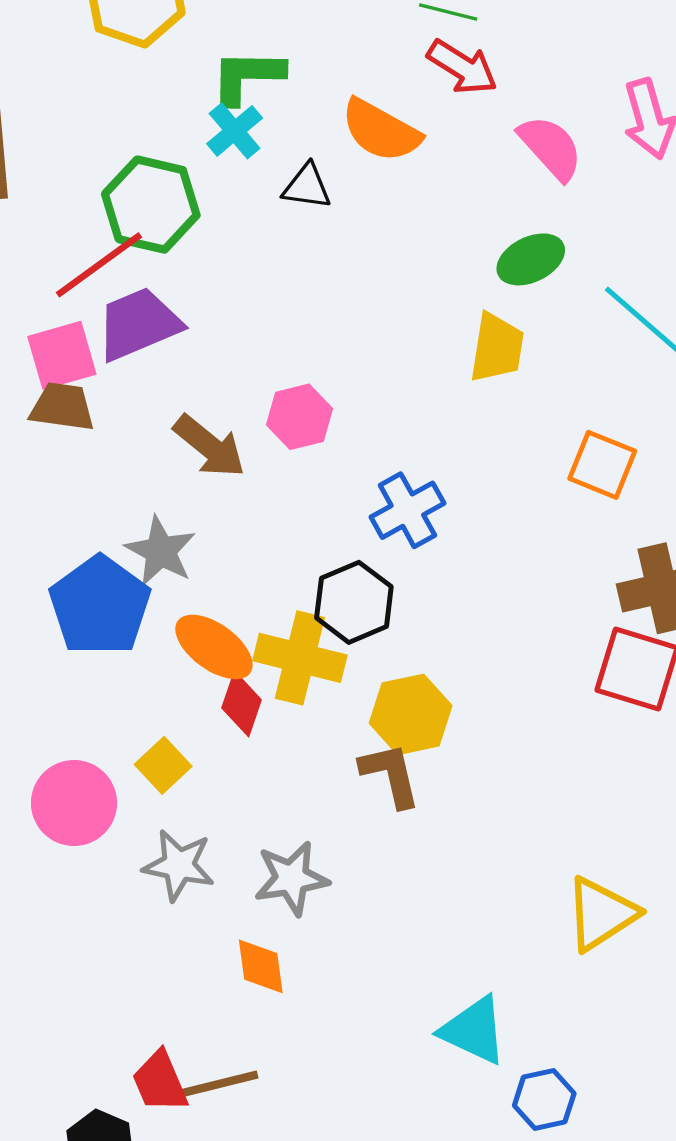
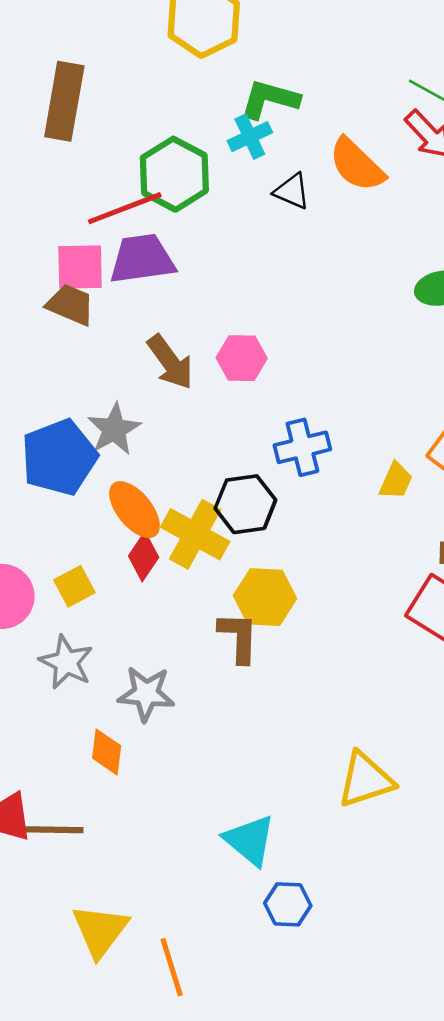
yellow trapezoid: (497, 348) -> (396, 481), moved, size x0.7

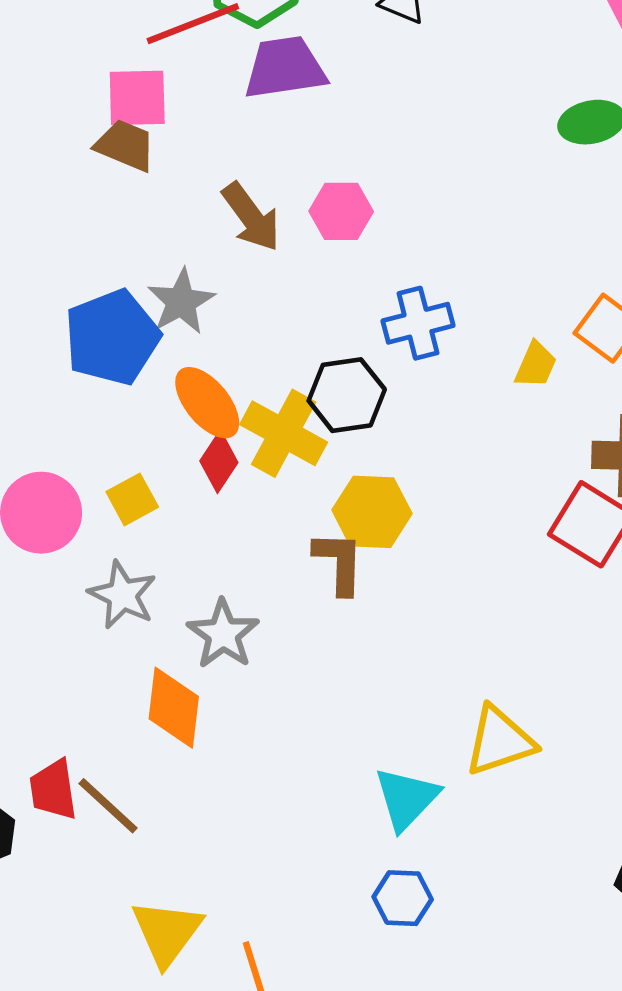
purple trapezoid: (142, 259) -> (285, 68), moved
gray star: (146, 694) -> (223, 634), turned 30
orange diamond: (107, 752) -> (174, 708), size x1.4
brown line: (54, 830) -> (108, 806), turned 42
cyan triangle: (250, 840) -> (407, 798), moved, turned 34

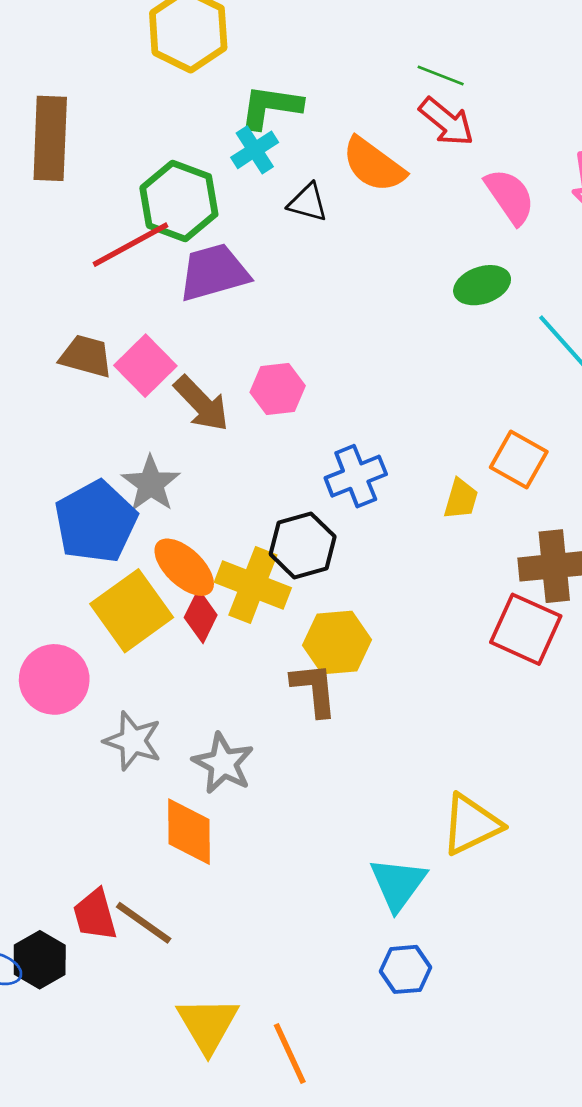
pink square: (137, 98) -> (145, 366), moved, turned -36
yellow square: (132, 499) -> (132, 611), moved, size x1.8

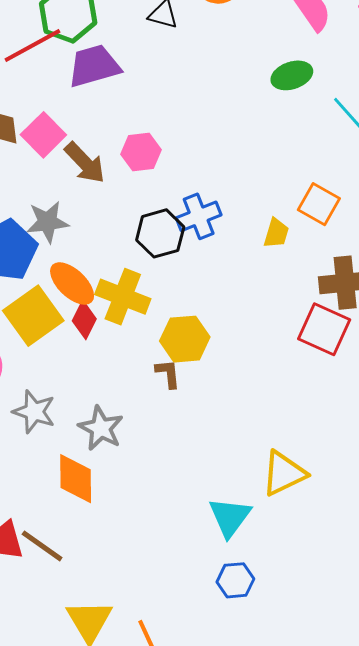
gray star: (151, 484) -> (47, 222), turned 30
black hexagon: (303, 545) -> (160, 233), moved
brown L-shape: (314, 689) -> (168, 374), size x0.7

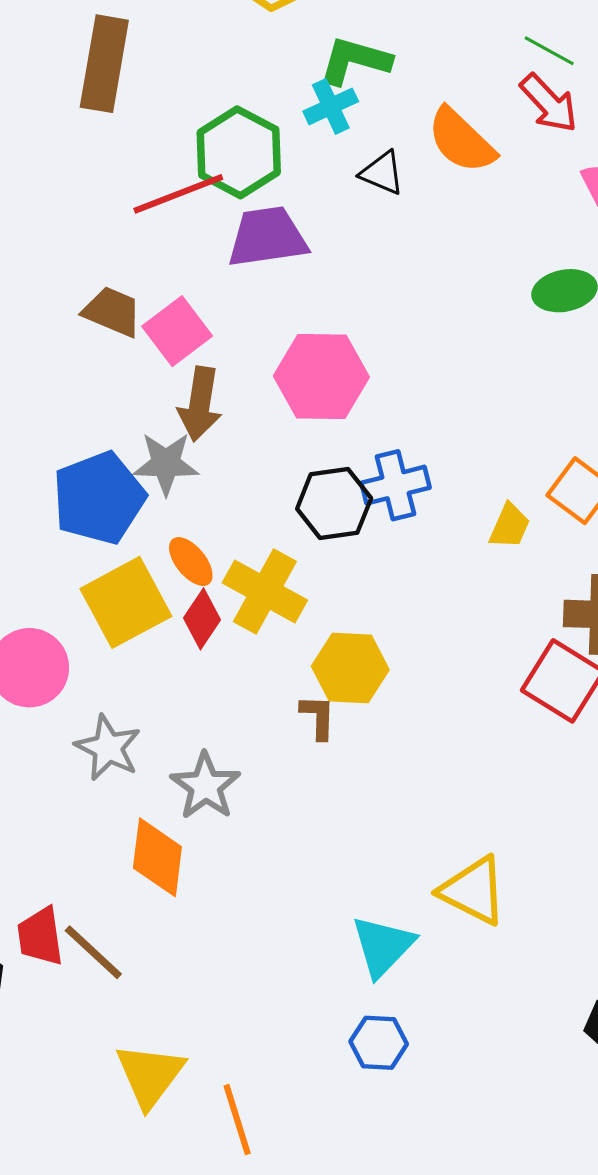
pink hexagon: (141, 152) -> (321, 377), size x1.5
brown arrow: (85, 163) -> (200, 404), moved, turned 45
orange ellipse: (72, 284) -> (191, 562), size x0.7
yellow triangle: (284, 473) -> (473, 891), turned 45

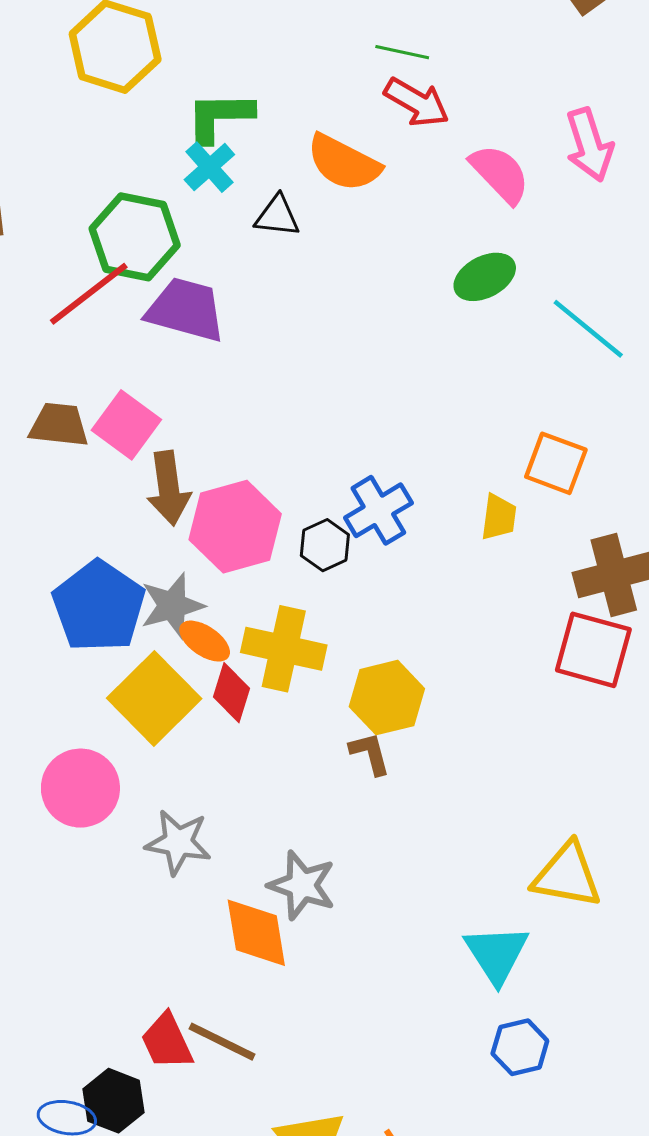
purple trapezoid: (267, 237) -> (186, 310), turned 40
pink hexagon: (321, 377) -> (235, 527), moved
gray star: (166, 464) -> (172, 606), moved
black hexagon: (334, 503) -> (325, 545), size x0.7
gray star: (205, 786) -> (302, 885), moved

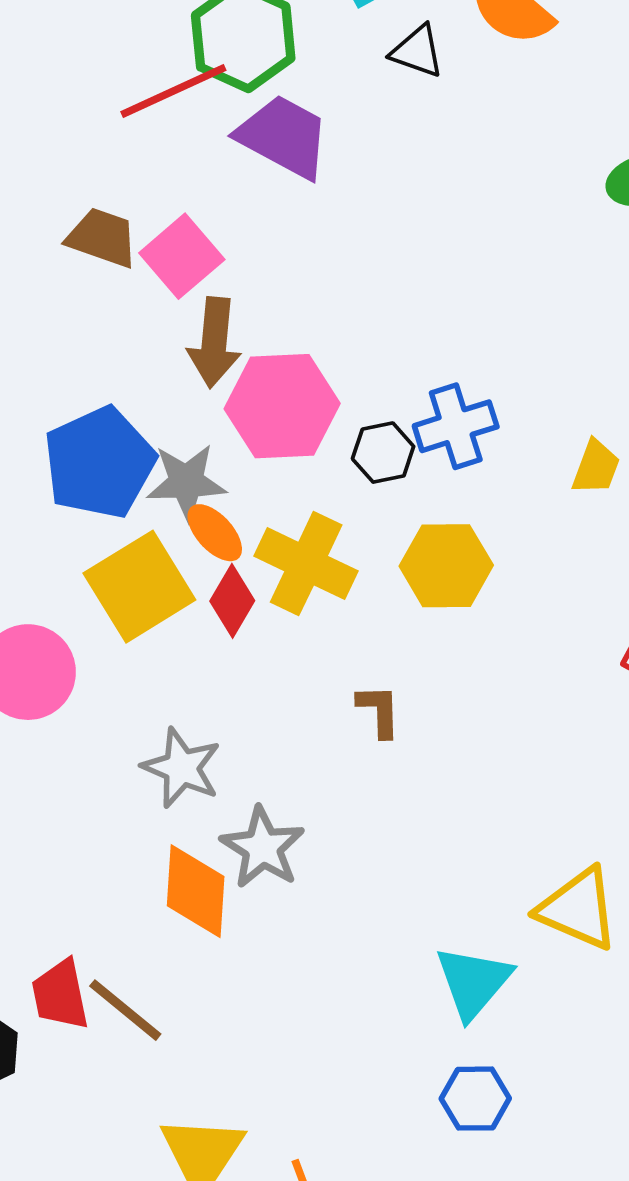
yellow hexagon: (387, 698) -> (446, 566), moved
gray star: (178, 842) -> (181, 768), moved

